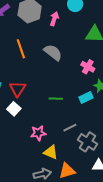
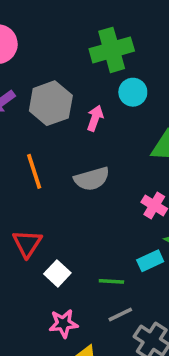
gray semicircle: (53, 52) -> (92, 179), turned 126
green line: (56, 99) -> (111, 281), moved
white square: (14, 109) -> (57, 273), moved

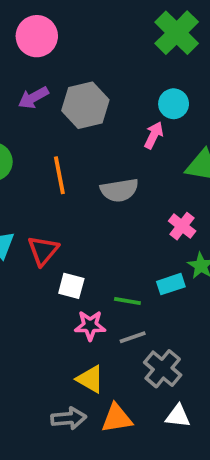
green cross: (112, 50) -> (177, 33), moved, turned -36
pink arrow: (95, 118) -> (154, 135), moved
white square: (57, 273) -> (71, 286), turned -35
pink star: (63, 324) -> (90, 325), moved

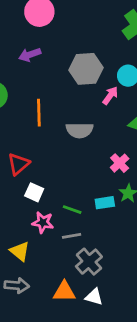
gray hexagon: (85, 105) -> (86, 69), moved
yellow triangle: (90, 379) -> (20, 251), moved
orange triangle: (117, 418) -> (64, 292), moved

